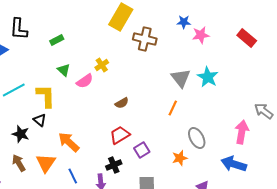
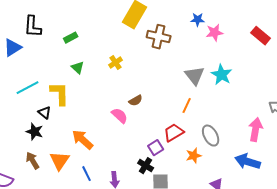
pink semicircle: (85, 81) -> (120, 116), moved, turned -102
black triangle: (40, 120) -> (45, 113), moved
red trapezoid: (120, 135) -> (174, 133), moved
black cross: (114, 165) -> (146, 166), moved, turned -35

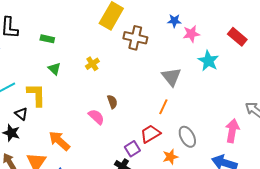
green rectangle: (71, 38) -> (47, 39), turned 40
cyan star: (222, 75) -> (208, 61), moved
brown semicircle: (136, 101) -> (112, 102), turned -80

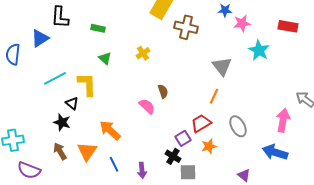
red rectangle: (237, 37) -> (288, 26), turned -30
orange star: (170, 157) -> (209, 146), moved

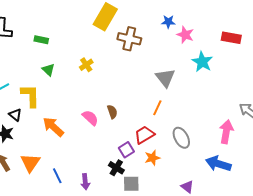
pink star: (242, 23) -> (185, 35), turned 30
brown semicircle: (163, 91) -> (112, 112), moved
orange arrow: (110, 130) -> (53, 127), moved

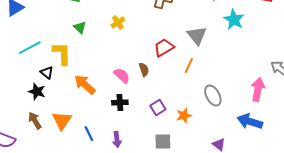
red trapezoid: (144, 135) -> (164, 48), moved
black cross: (116, 168) -> (120, 103), moved, turned -35

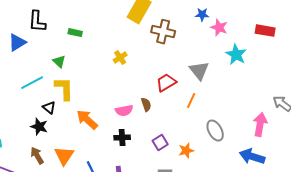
green triangle: (80, 28) -> (59, 62), moved
pink semicircle: (122, 76) -> (124, 111), turned 126

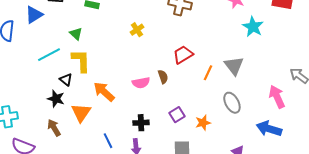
gray triangle: (199, 71) -> (234, 66), moved
pink arrow: (260, 125) -> (277, 97), turned -35
black cross: (122, 138) -> (141, 123), moved
orange triangle: (64, 156) -> (81, 113), moved

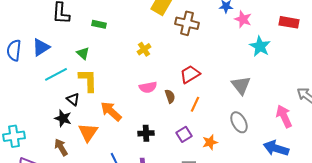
blue triangle: (34, 15) -> (41, 47), moved
orange line: (208, 73) -> (195, 104), moved
pink semicircle: (141, 83) -> (148, 87), moved
black cross: (141, 123) -> (146, 133), moved

